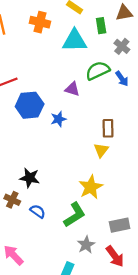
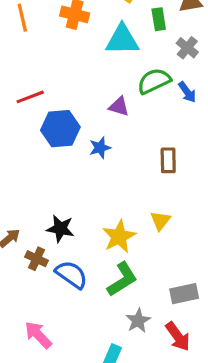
yellow triangle: (101, 150) -> (160, 221), moved
yellow star: (91, 187) -> (119, 236), moved
blue semicircle: (38, 211) -> (71, 275), size x1.5

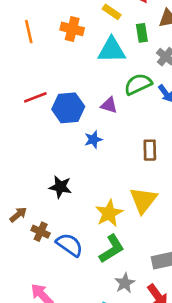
blue hexagon: (60, 129) -> (68, 108), moved
yellow triangle: (160, 221) -> (143, 200), size x1.6
black star: (60, 229) -> (60, 187), moved

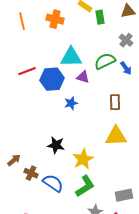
green rectangle: (142, 33) -> (100, 17), moved
cyan triangle: (112, 50) -> (71, 57), moved
brown rectangle: (150, 150) -> (115, 102), moved
black star: (60, 187) -> (56, 145), moved
yellow triangle: (143, 200) -> (116, 136), moved, turned 50

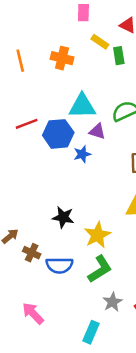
blue star: (71, 103) -> (82, 154), moved
blue semicircle: (53, 183) -> (59, 265), turned 145

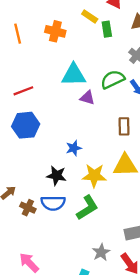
blue hexagon: (58, 134) -> (26, 125), moved
blue star: (82, 154) -> (74, 148), moved
yellow star: (97, 235) -> (94, 176), moved, turned 30
blue semicircle: (59, 265) -> (53, 203), moved
green L-shape: (100, 269) -> (87, 208), moved

